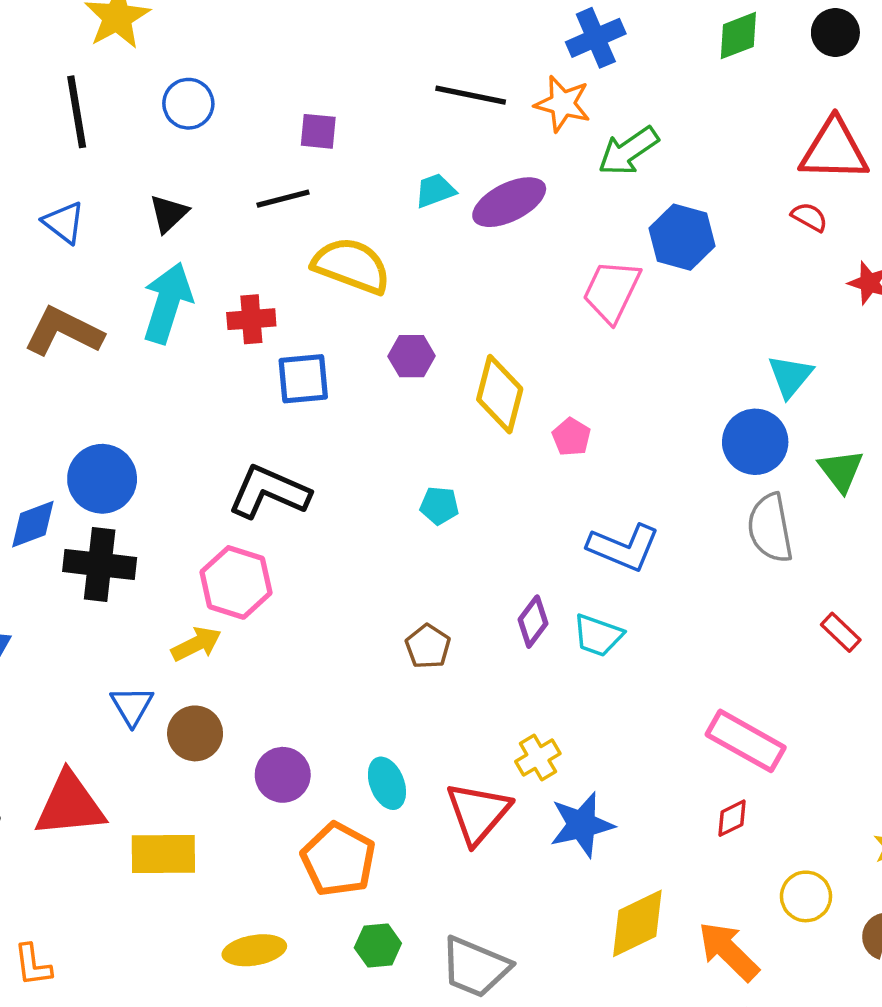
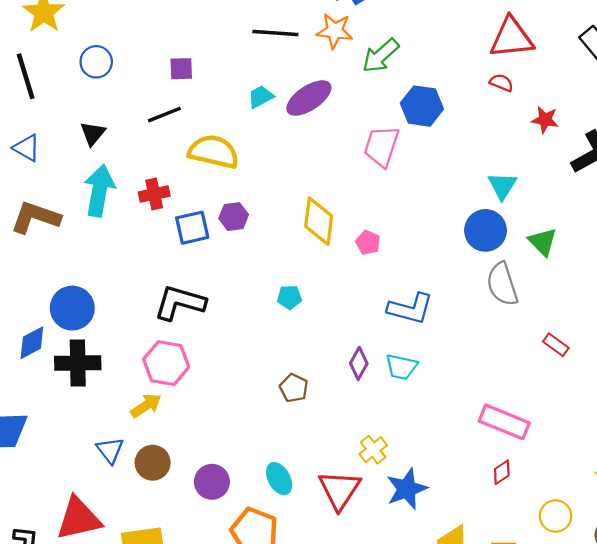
purple hexagon: (412, 356) -> (234, 217), moved

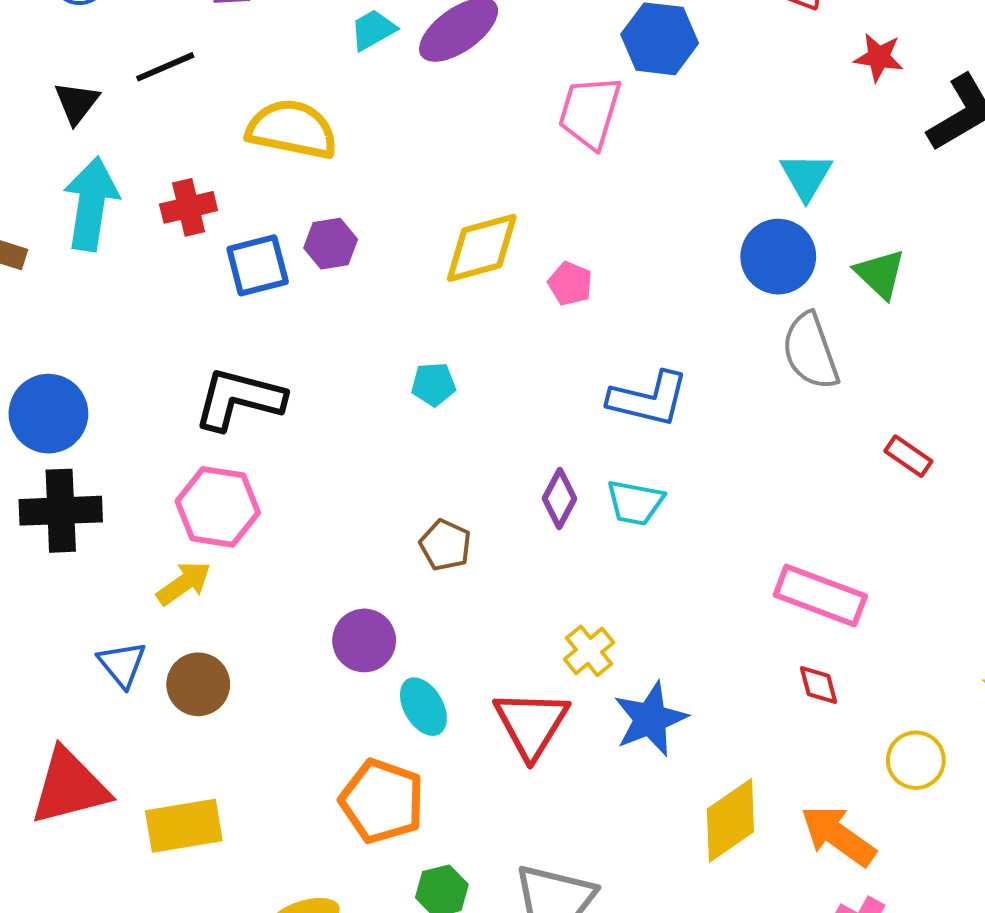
black line: (164, 115) -> (165, 67), moved
yellow diamond: (319, 221) -> (482, 248), turned 69
red diamond: (502, 472) -> (819, 685), turned -70
purple circle: (212, 482) -> (364, 640), moved

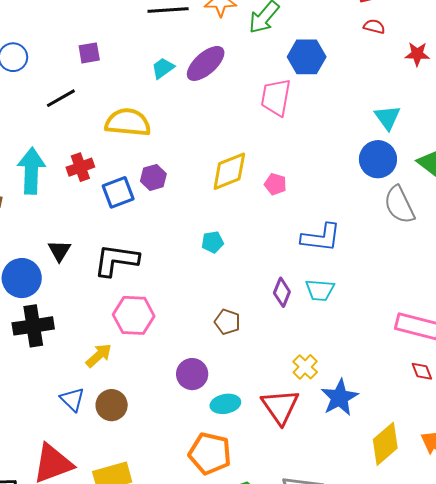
black triangle: (77, 103) -> (59, 251), moved
pink hexagon: (218, 507) -> (134, 315), moved
cyan ellipse: (423, 707) -> (225, 404), turned -64

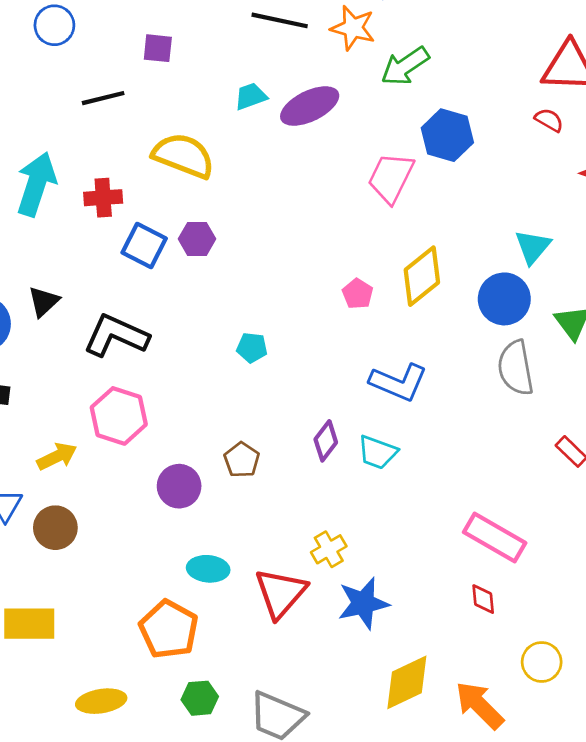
yellow diamond: (229, 171) -> (422, 276), moved, turned -33
blue square: (118, 192) -> (144, 246), turned 32
purple circle: (192, 374) -> (179, 486), moved

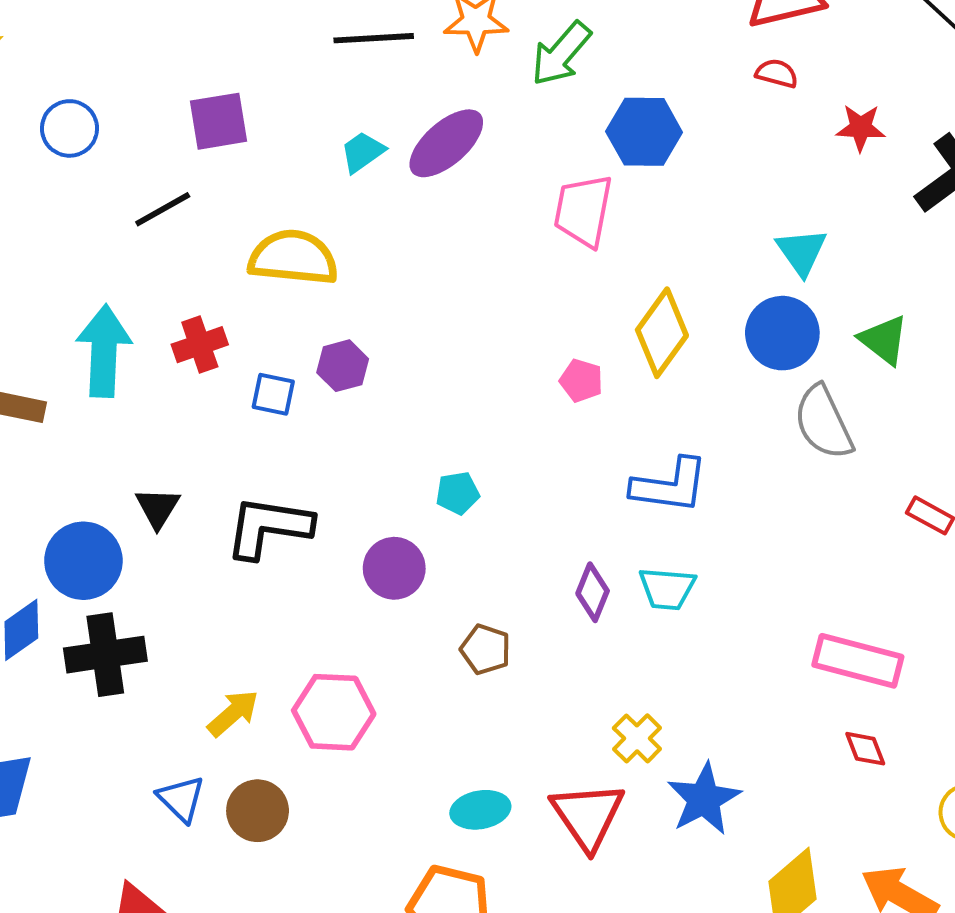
purple square: (158, 48) -> (219, 121), size x1.4
blue square: (144, 246) -> (273, 394), size x0.7
pink hexagon: (119, 416) -> (334, 712), moved
purple circle: (179, 486) -> (394, 568), moved

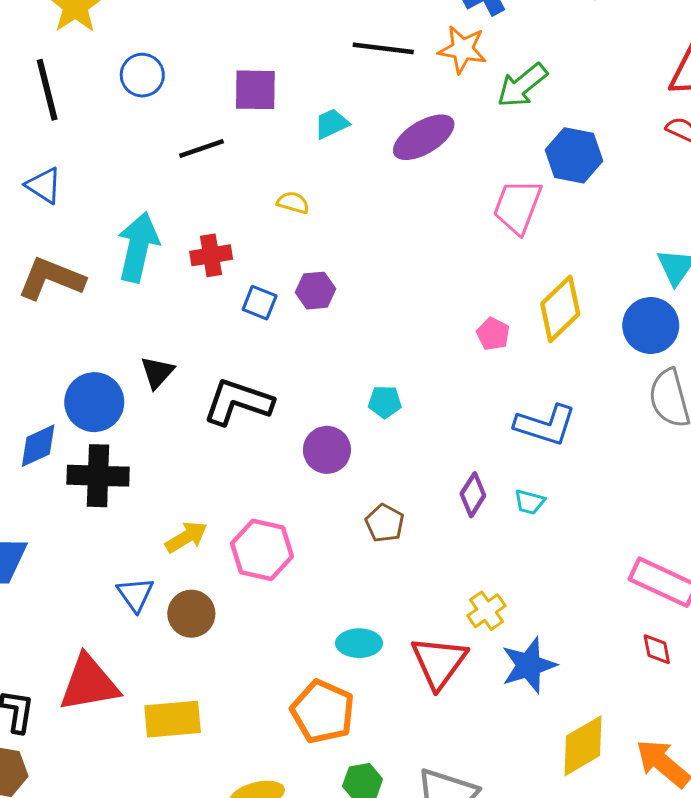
cyan trapezoid: (363, 152) -> (332, 124), moved
yellow semicircle: (293, 258) -> (293, 203), size x0.5
cyan trapezoid: (667, 589) -> (529, 502), size x0.7

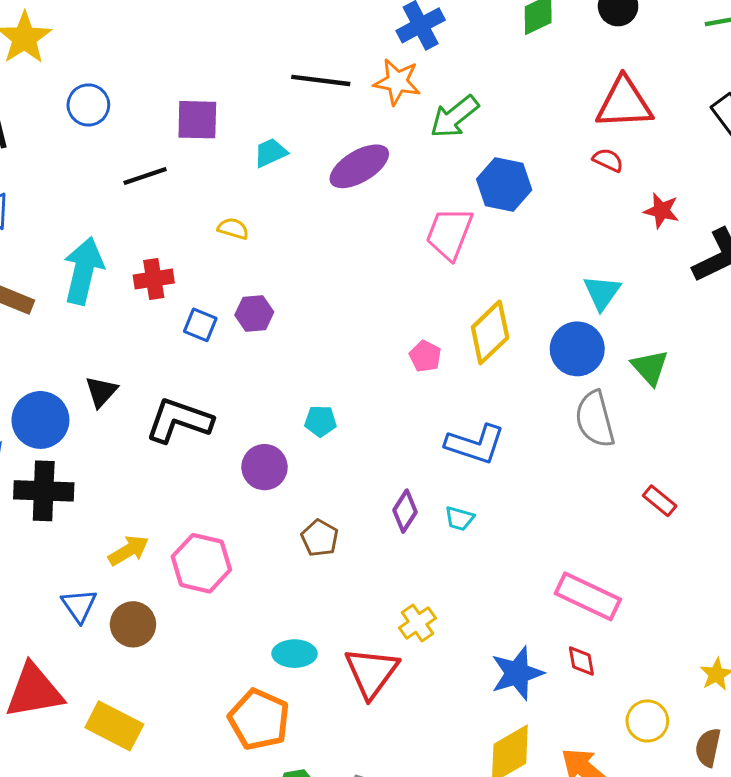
blue star: (529, 665) -> (517, 673), moved
yellow rectangle: (173, 719) -> (114, 726), turned 32

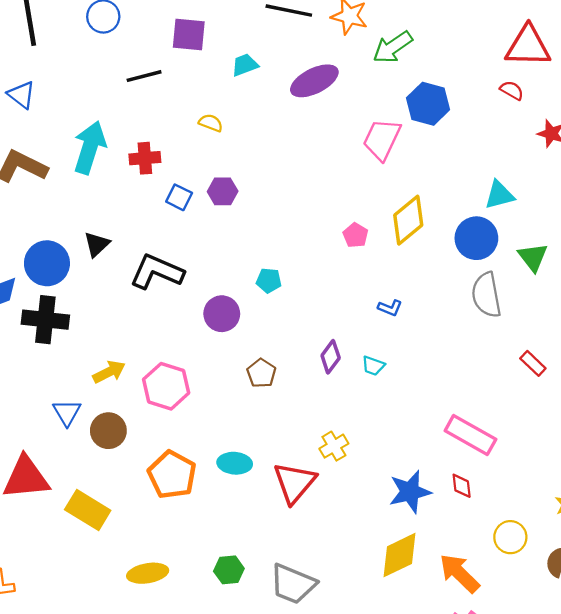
cyan triangle: (602, 293) -> (499, 195), turned 36
blue L-shape: (475, 444) -> (390, 308), size x0.5
orange pentagon: (259, 719) -> (172, 475), moved

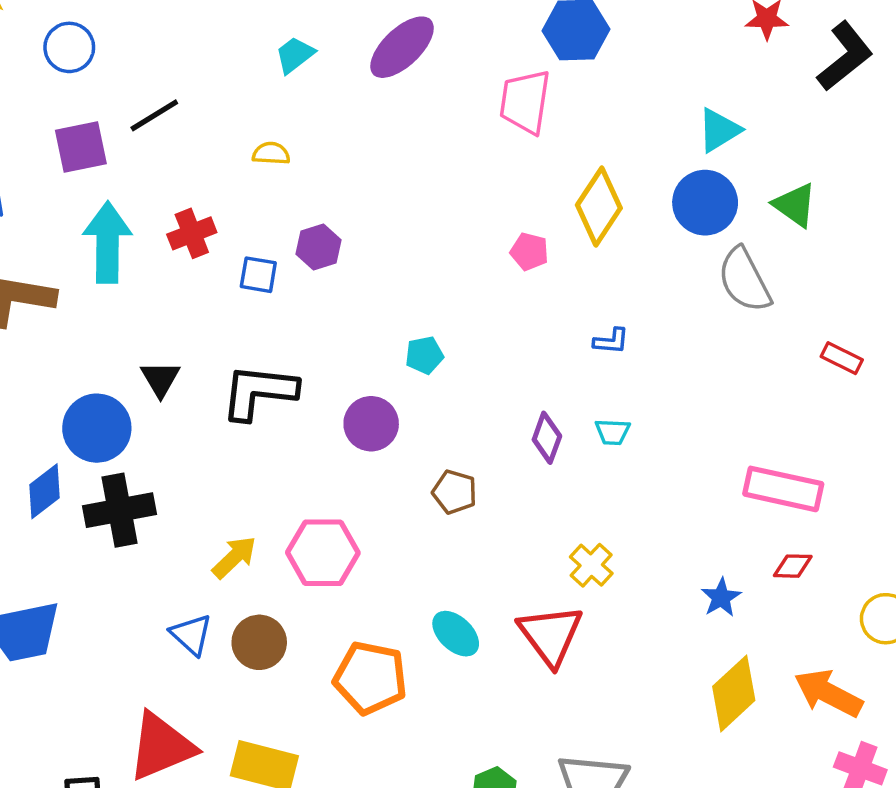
purple square: (189, 35) -> (81, 147), moved
cyan ellipse: (235, 463) -> (456, 634), turned 56
red diamond: (462, 486) -> (793, 566), turned -65
blue star: (410, 492) -> (721, 597), size x0.6

